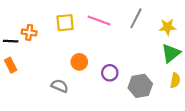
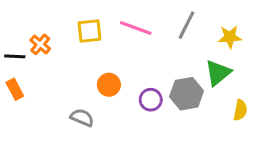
orange cross: (29, 32) -> (40, 44), turned 32
green triangle: (171, 53) -> (218, 73), moved
gray hexagon: (140, 86) -> (187, 94), moved

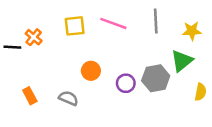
gray line: (187, 25) -> (156, 21), turned -30
orange rectangle: (15, 89) -> (30, 96), moved

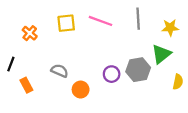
black line: (12, 47) -> (11, 64), moved, turned -72
orange circle: (91, 71) -> (81, 90), moved
gray semicircle: (68, 98) -> (60, 71), moved

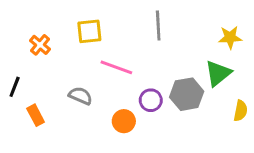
gray line: (138, 19) -> (158, 25), moved
pink line: (100, 21) -> (116, 67), moved
orange circle: (81, 90) -> (124, 121), moved

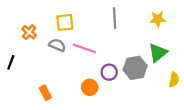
yellow star: (230, 37) -> (158, 19), moved
gray semicircle: (80, 96) -> (57, 45), moved
orange rectangle: (36, 115) -> (45, 93), moved

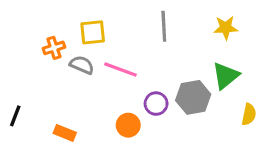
orange cross: (29, 32) -> (54, 48), moved, turned 32
black line: (11, 62) -> (15, 116), moved
orange rectangle: (45, 93) -> (65, 133), turned -40

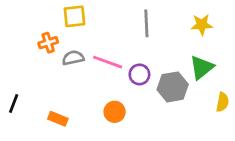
yellow square: (93, 32) -> (74, 16), moved
gray semicircle: (82, 65) -> (73, 58), turned -35
purple circle: (156, 104) -> (139, 74), moved

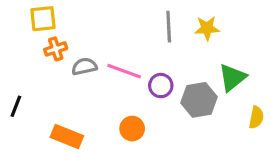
yellow square: (74, 16) -> (43, 19), moved
yellow star: (202, 25) -> (207, 28), moved
black line: (14, 104) -> (16, 106), moved
orange rectangle: (58, 119) -> (67, 137), size x1.4

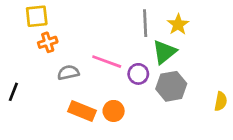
yellow star: (207, 28) -> (178, 25), turned -30
gray semicircle: (84, 66) -> (68, 73), moved
green triangle: (232, 78) -> (164, 52), moved
orange rectangle: (67, 137) -> (82, 111), moved

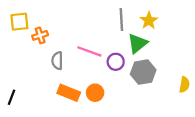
yellow square: (37, 16) -> (19, 22), moved
gray semicircle: (68, 73) -> (57, 61), turned -78
black line: (13, 92) -> (11, 97), moved

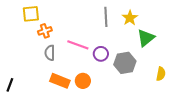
yellow square: (19, 22) -> (31, 14), moved
orange cross: (40, 35) -> (45, 31), moved
green triangle: (137, 43) -> (146, 38), moved

